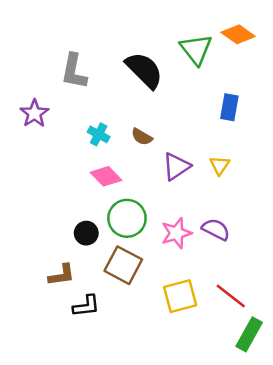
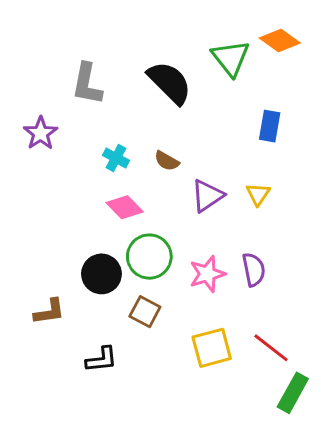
purple semicircle: (216, 229) -> (254, 270), turned 52
black circle: (86, 233) -> (101, 274), size x1.4
brown square: (123, 265) -> (145, 312), size x0.7
brown L-shape: (62, 275) -> (49, 312), moved

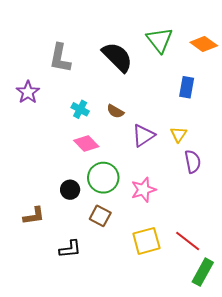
orange diamond: (280, 41) -> (204, 44), moved
purple semicircle: (254, 270) -> (193, 162), moved
black circle: (101, 274) -> (70, 190), size x0.7

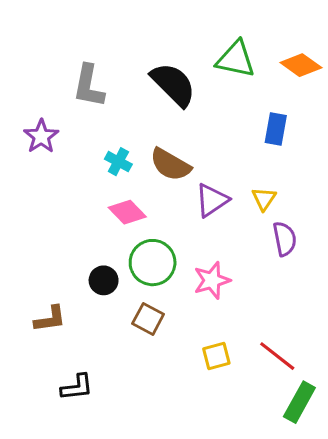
green triangle: (160, 40) -> (236, 59), turned -40
brown semicircle: (115, 111) -> (170, 165), size x1.6
yellow square: (146, 241) -> (216, 356), size x0.7
black L-shape: (70, 249) -> (77, 387), moved

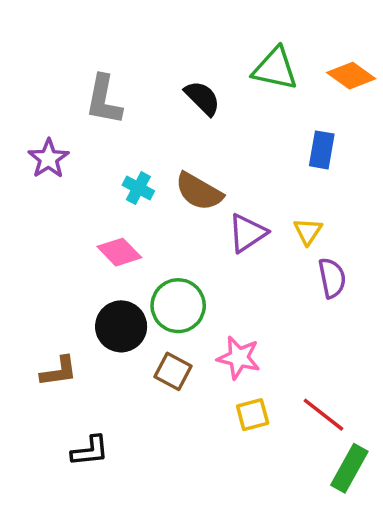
black semicircle: (173, 84) -> (202, 98), size x0.7
pink diamond: (127, 212) -> (119, 252), moved
black circle: (104, 280) -> (121, 326), size x1.5
pink star: (212, 280) -> (239, 358), moved, turned 30

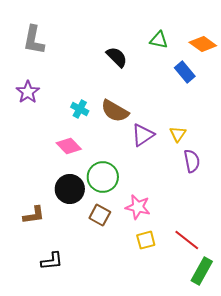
green triangle: (275, 69) -> (159, 40), size x0.7
gray L-shape: (104, 100) -> (34, 40), moved
blue rectangle: (322, 150) -> (185, 72), moved, turned -50

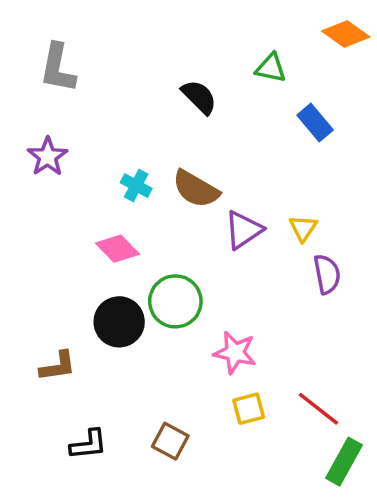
orange diamond: (203, 44) -> (346, 34), moved
brown square: (100, 215) -> (170, 441), moved

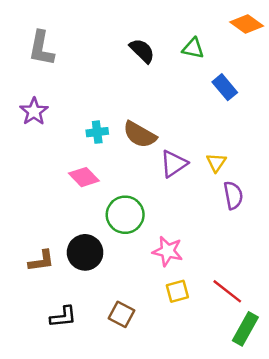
black semicircle: (199, 97) -> (142, 51), moved
cyan cross: (136, 186) -> (97, 132), turned -35
black circle: (119, 322) -> (85, 252), moved

